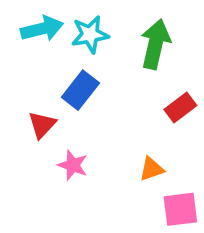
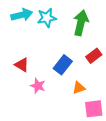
blue rectangle: (80, 90) -> (63, 65), moved
red triangle: (42, 125) -> (22, 65), turned -42

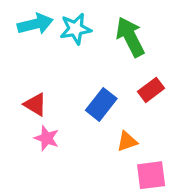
green arrow: (81, 23) -> (130, 37), turned -40
pink star: (38, 86) -> (47, 138), moved

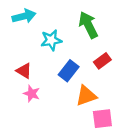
cyan star: (75, 29) -> (51, 40), moved
orange triangle: (127, 141) -> (86, 96), size x1.5

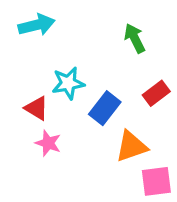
green arrow: (88, 25) -> (135, 38), size x0.7
cyan star: (51, 40) -> (68, 83), moved

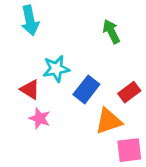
cyan arrow: (37, 25) -> (30, 21), turned 92
red rectangle: (156, 93) -> (129, 92), moved

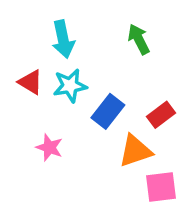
cyan arrow: (30, 21) -> (63, 39), moved
red triangle: (30, 89) -> (30, 82), moved

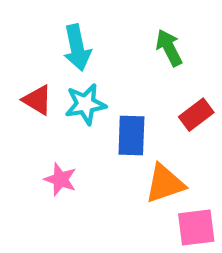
blue rectangle: (108, 111) -> (131, 135), turned -36
red rectangle: (161, 115) -> (196, 115), moved

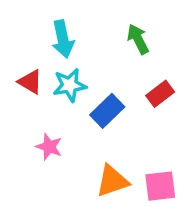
blue rectangle: (131, 135) -> (107, 111), turned 44
orange triangle: (165, 184) -> (112, 181), moved

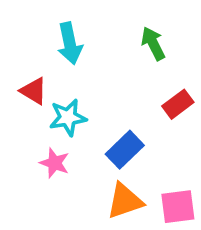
cyan star: (70, 85) -> (68, 117), moved
blue rectangle: (107, 111) -> (125, 150), moved

